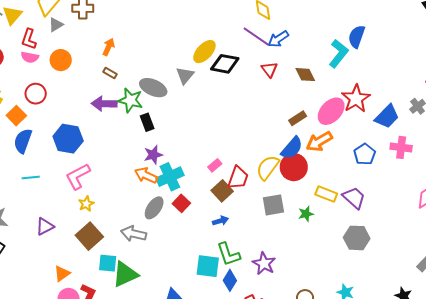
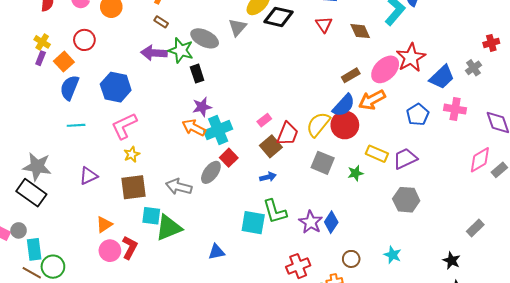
purple trapezoid: (354, 198) -> (405, 159), turned -70
gray square: (273, 205) -> (323, 163), turned 30
gray ellipse: (154, 208) -> (211, 172), moved
brown square: (89, 236) -> (134, 187), turned 32
blue diamond: (230, 280) -> (331, 222), moved

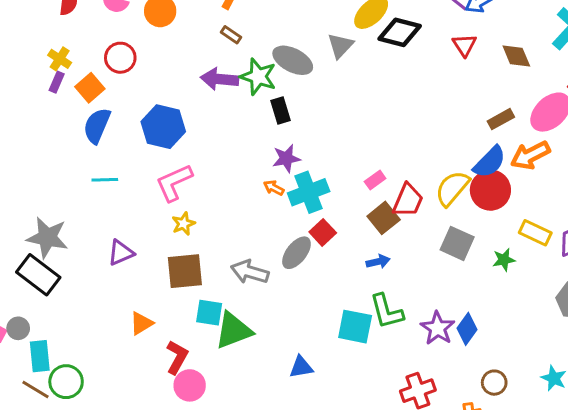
orange arrow: (194, 128) -> (274, 188), size x0.6
pink circle: (110, 251) -> (190, 385), moved

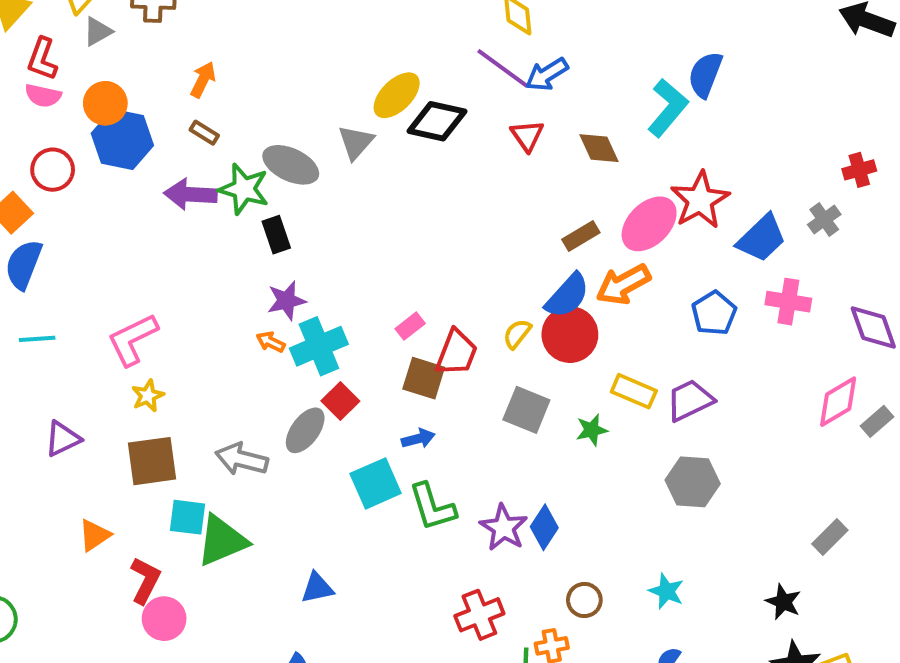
blue hexagon: (163, 127) -> (122, 139), moved
yellow semicircle: (452, 188) -> (517, 334), size x0.6
brown square: (384, 218) -> (424, 378), turned -32
cyan square: (355, 327) -> (376, 483), moved, turned -33

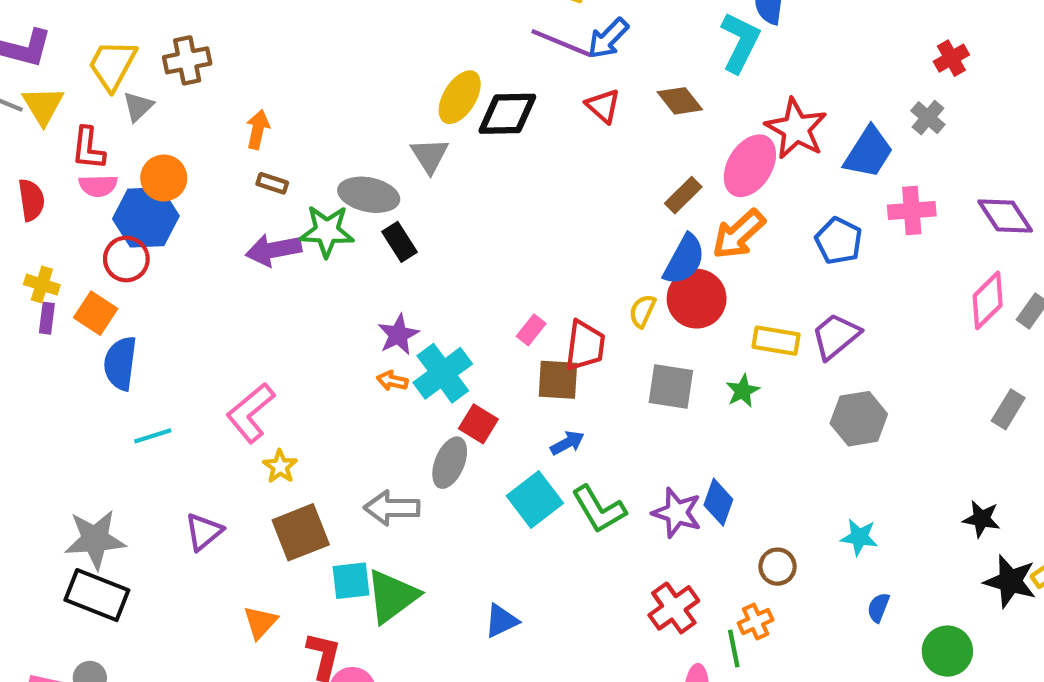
blue hexagon: (122, 139) -> (146, 217), moved
black rectangle: (276, 235) -> (399, 242), moved
gray rectangle: (830, 537) -> (1008, 409), moved

